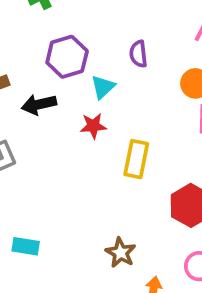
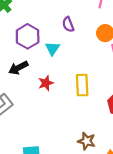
red star: (93, 126) -> (46, 83), moved

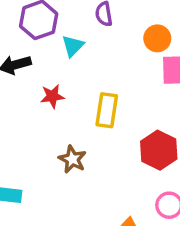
brown star: (87, 141) -> (72, 159), moved

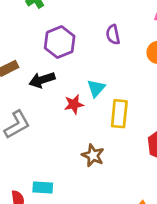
cyan triangle: (73, 46) -> (96, 88), moved

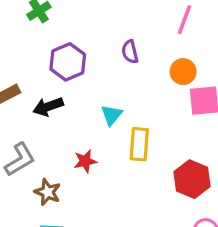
red star: (74, 104) -> (85, 161), moved
brown star: (93, 155) -> (48, 192), moved

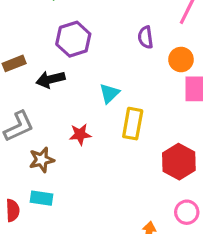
purple semicircle: (130, 52) -> (145, 37), moved
brown star: (48, 192) -> (42, 160), turned 30

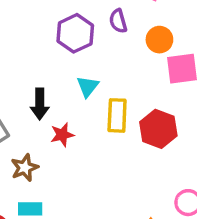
purple hexagon: (73, 39) -> (75, 33), moved
black arrow: (50, 79) -> (40, 104), moved, turned -68
red hexagon: (179, 162) -> (158, 129), moved

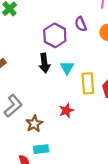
black arrow: (40, 104) -> (44, 63), moved
red star: (62, 135) -> (66, 110), moved

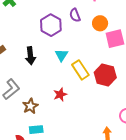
black arrow: (44, 63) -> (30, 56), moved
yellow rectangle: (88, 83) -> (80, 70), turned -30

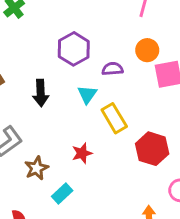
purple semicircle: (75, 15) -> (112, 69), moved, turned 104
red hexagon: (105, 75) -> (152, 149), moved
cyan rectangle: (36, 130) -> (62, 193), moved, turned -40

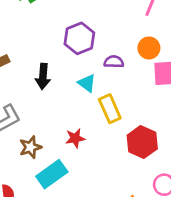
cyan triangle: (87, 94) -> (87, 83), turned -36
cyan rectangle: (62, 193) -> (52, 174), size x1.5

